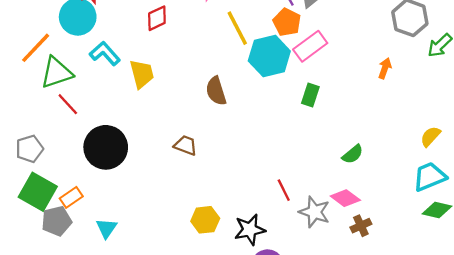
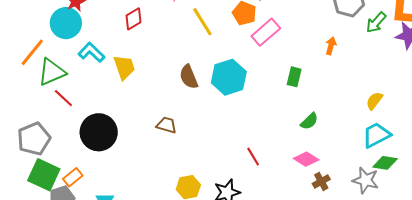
cyan hexagon: (269, 56) -> (229, 77), moved
green rectangle: (310, 95) -> (294, 77), moved
gray pentagon: (29, 149) -> (34, 139), size x1.4
gray star: (314, 212) -> (366, 180), moved

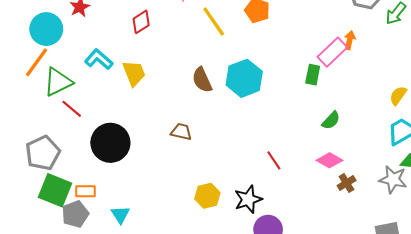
cyan circle: (66, 23) -> (46, 29), moved
pink rectangle: (266, 32) -> (332, 52), moved
orange rectangle: (73, 177) -> (86, 191), turned 42

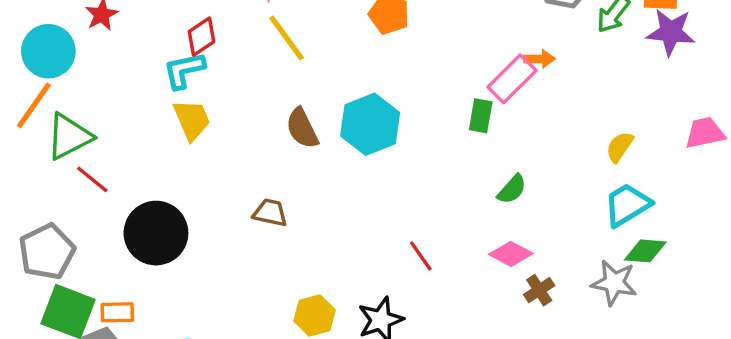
yellow line: (214, 21) -> (287, 38), moved
orange arrow: (350, 40) -> (539, 59), turned 78
cyan L-shape: (99, 59) -> (184, 70), moved, turned -52

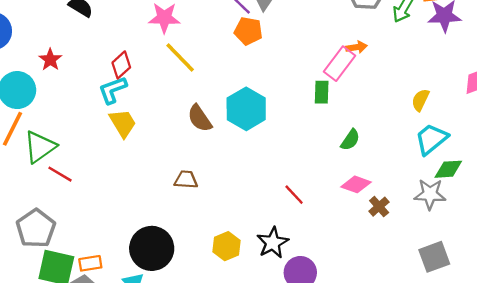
black circle: (156, 233) -> (152, 248), moved

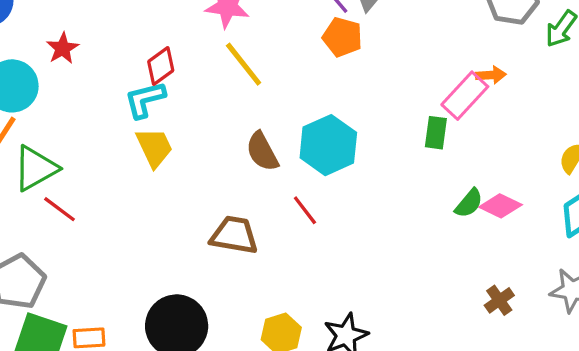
brown trapezoid: (186, 180) -> (234, 235), size x1.4
pink diamond: (356, 184) -> (500, 206), moved
red line: (294, 195) -> (305, 210), moved

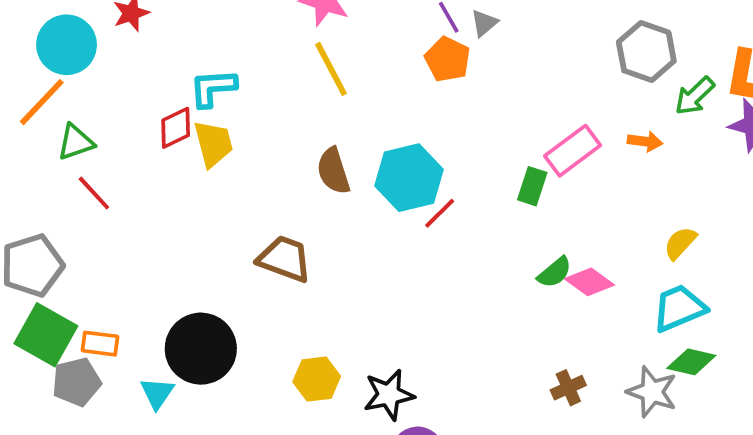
red diamond: (161, 66) -> (176, 128), moved
orange arrow: (491, 75) -> (645, 141), moved
green triangle: (35, 168) -> (75, 142), size x0.7
red line: (305, 210) -> (440, 213), moved, turned 72

